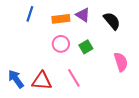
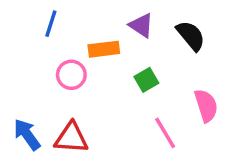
orange rectangle: (61, 19) -> (104, 49), moved
pink circle: (61, 44) -> (71, 75), moved
pink line: (74, 78) -> (165, 133), moved

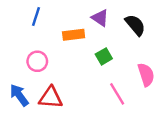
pink circle: (71, 75) -> (37, 61), moved

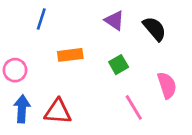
orange rectangle: (74, 35) -> (70, 55), moved
pink circle: (37, 61) -> (15, 70), moved
blue arrow: (19, 95) -> (22, 109), turned 40

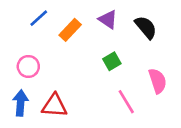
blue line: (41, 19) -> (39, 18), turned 30
orange rectangle: (70, 55) -> (70, 30), moved, turned -40
pink circle: (15, 70) -> (28, 66), moved

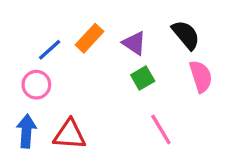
blue line: (39, 18) -> (50, 50), moved
purple triangle: (108, 19) -> (134, 43), moved
pink semicircle: (158, 81) -> (201, 76), moved

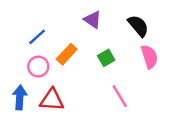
orange rectangle: (90, 38) -> (67, 54), moved
purple triangle: (134, 43) -> (93, 20), moved
pink circle: (36, 85) -> (38, 67), moved

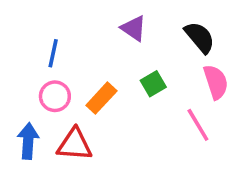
blue line: (37, 37) -> (53, 53), turned -36
orange rectangle: (67, 54) -> (101, 98), moved
pink line: (120, 96) -> (198, 125), moved

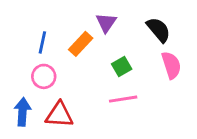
purple triangle: (134, 28) -> (106, 23), turned 30
orange rectangle: (101, 98) -> (81, 44), moved
pink line: (198, 125) -> (123, 99), moved, turned -68

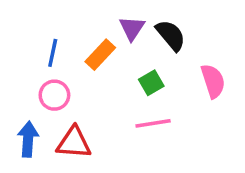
black semicircle: (159, 30) -> (171, 35), moved

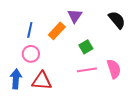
black semicircle: (171, 35) -> (117, 20), moved
pink semicircle: (213, 81) -> (114, 69), moved

